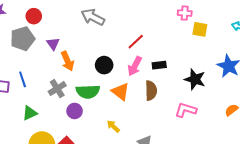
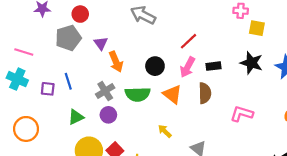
black star: (195, 79) -> (251, 63), moved
purple circle: (75, 111) -> (108, 115), moved

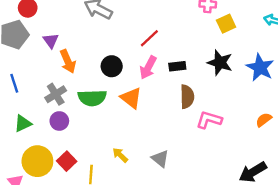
yellow square: (257, 28) -> (226, 24), turned -35
brown semicircle: (205, 93) -> (187, 97), moved
yellow arrow: (165, 131) -> (120, 155), moved

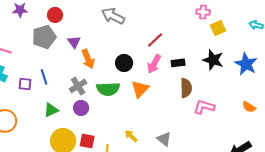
orange triangle: (131, 98) -> (140, 89), turned 36
orange semicircle: (264, 120) -> (249, 107), turned -112
red square: (67, 161) -> (87, 141), turned -35

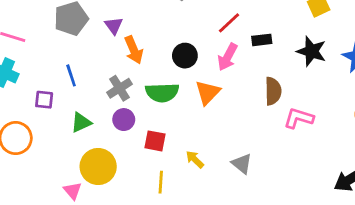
black rectangle: (178, 63) -> (262, 40), moved
purple square: (25, 84) -> (44, 100), moved
red square: (87, 141) -> (155, 141), moved

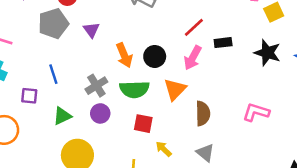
orange arrow: (134, 50) -> (124, 55), moved
brown semicircle: (273, 91) -> (203, 113), moved
red square: (155, 141) -> (143, 124), moved

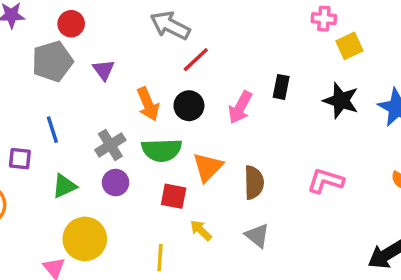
red line: (194, 27) -> (196, 60), moved
black rectangle: (223, 43) -> (281, 87), turned -72
orange triangle: (175, 89) -> (208, 167), moved

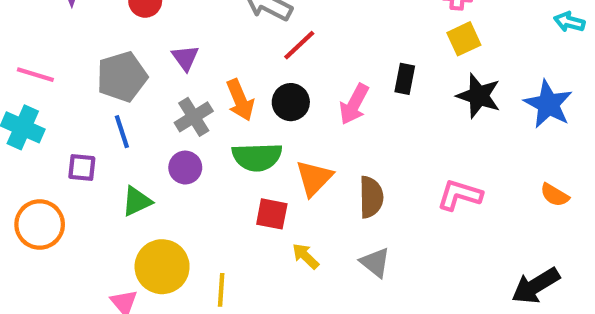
yellow square: (349, 46) -> (464, 39), moved
gray pentagon: (52, 61) -> (122, 77), moved
gray cross: (110, 145) -> (194, 117), moved
purple circle: (116, 183) -> (185, 168), moved
yellow line: (160, 258) -> (221, 290), moved

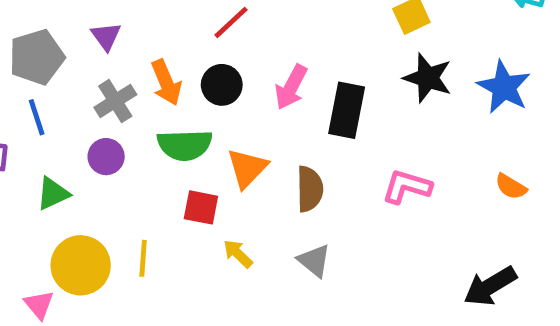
black rectangle: (405, 79) -> (347, 110), moved, size x1.6
yellow line: (221, 290) -> (143, 258), moved

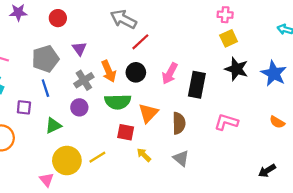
yellow line: (143, 258) -> (97, 157), turned 54
black arrow: (490, 286) -> (267, 171), size x0.7

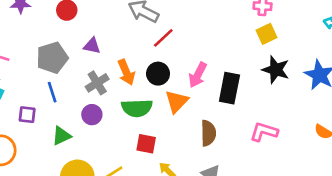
purple triangle: (79, 49) -> (92, 46), turned -42
orange triangle: (148, 113) -> (177, 101), moved

